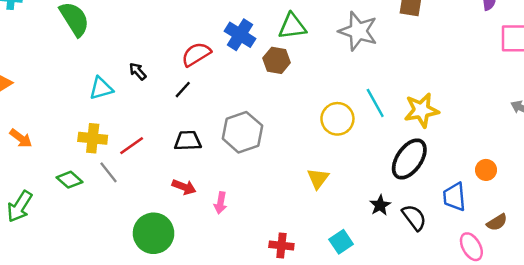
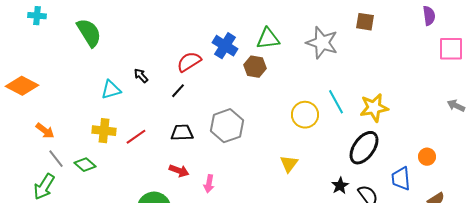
gray line: (108, 172) -> (56, 159), moved

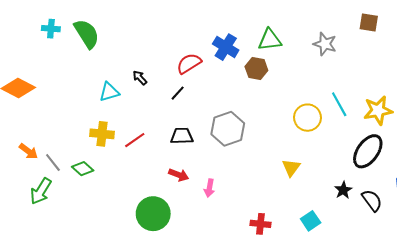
cyan cross: (37, 16) -> (51, 29), moved
gray star: (322, 43) -> (325, 44), size x0.7
orange arrow: (45, 131) -> (28, 151), moved

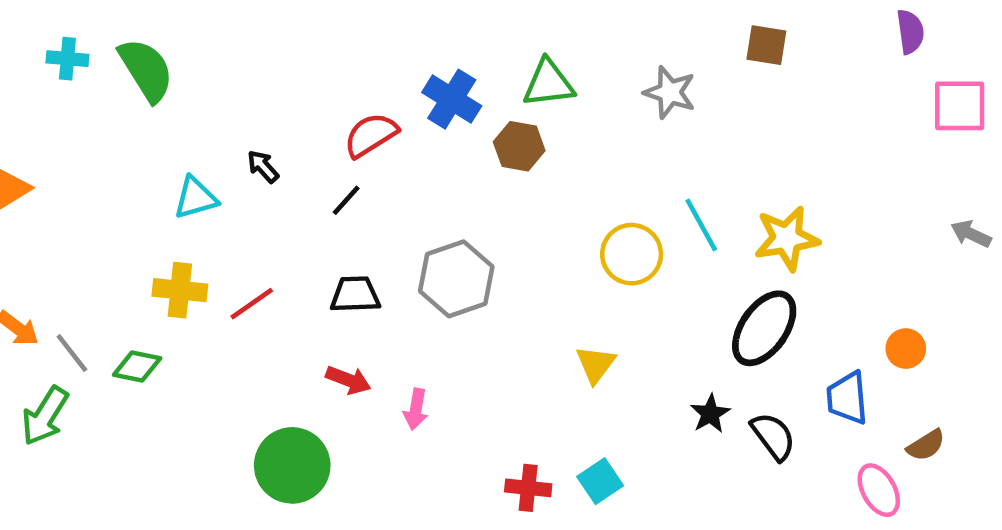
green diamond: (83, 169) -> (137, 367), turned -30
cyan square: (311, 221) -> (600, 481), moved

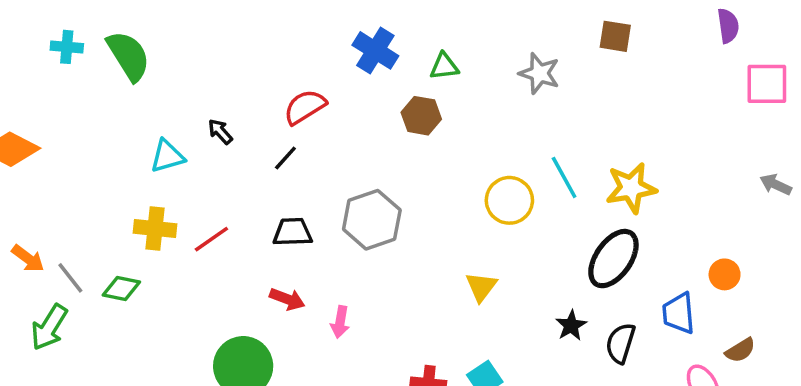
green triangle: (548, 83) -> (444, 66), size x0.7
blue cross: (452, 99) -> (375, 50), moved
black semicircle: (773, 436) -> (621, 343), turned -126

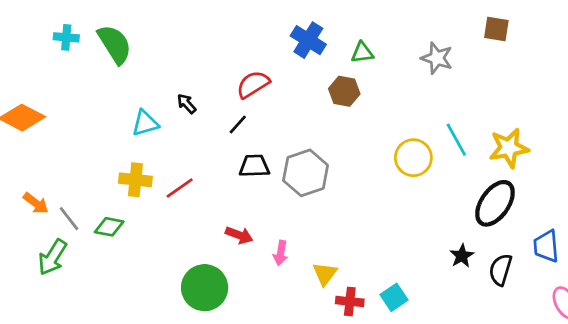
black trapezoid: (293, 232) -> (254, 166), moved
yellow triangle: (481, 287) -> (325, 274), moved

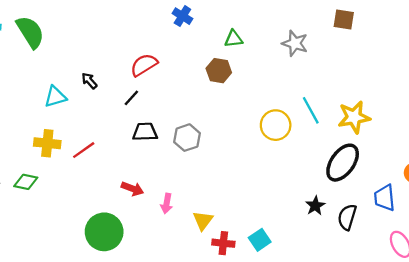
blue cross: (308, 40) -> (182, 16), moved, size x0.7
gray hexagon: (306, 173) -> (187, 138), size x0.7

